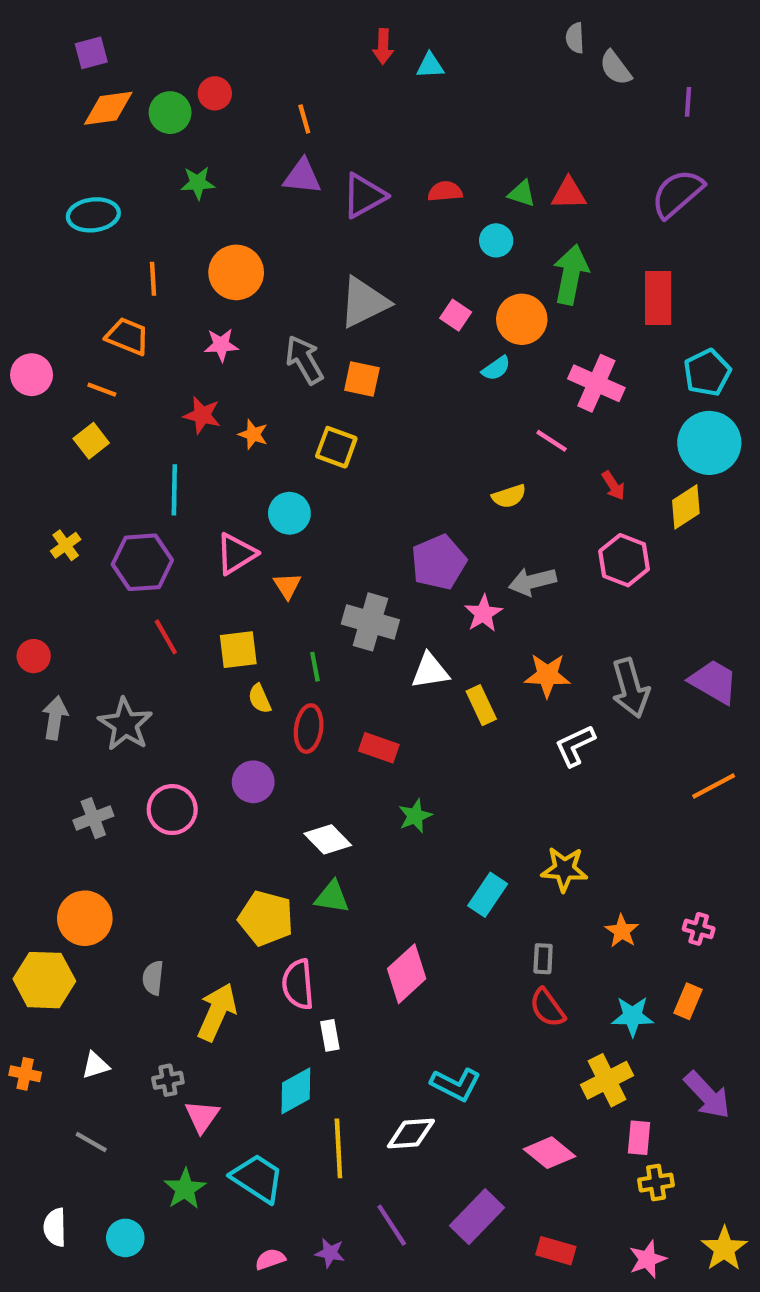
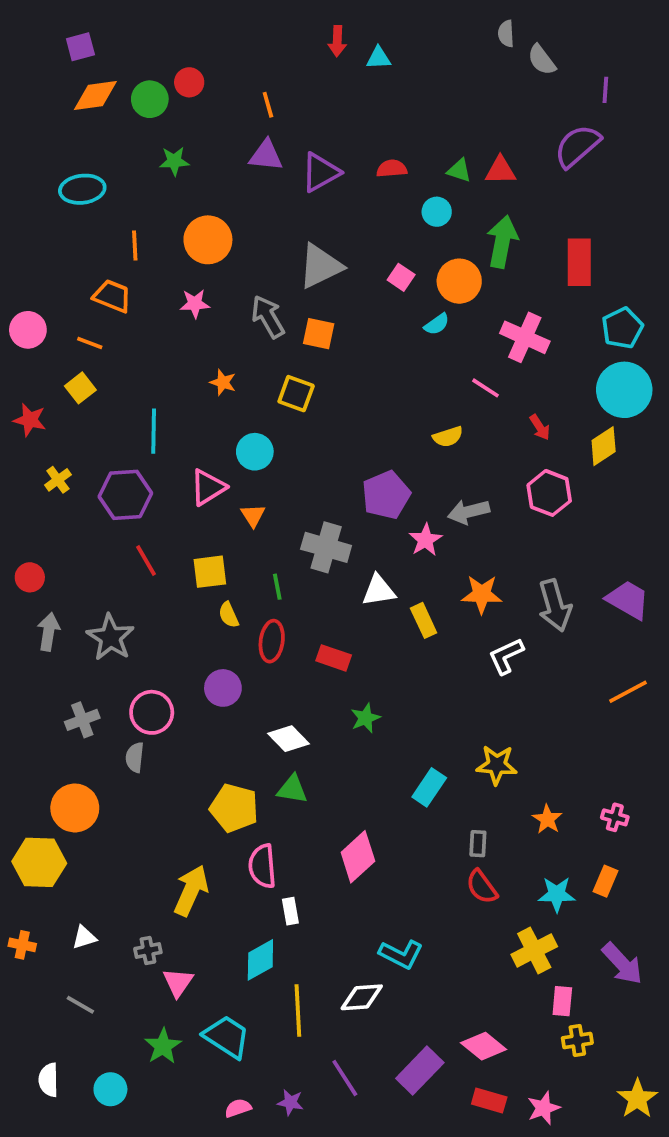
purple semicircle: (677, 194) -> (577, 146), moved
red star: (202, 415) -> (30, 420), moved
gray semicircle: (153, 978) -> (135, 757), moved
pink diamond: (549, 1153) -> (484, 1046), moved
pink star: (647, 1259) -> (544, 1108), moved

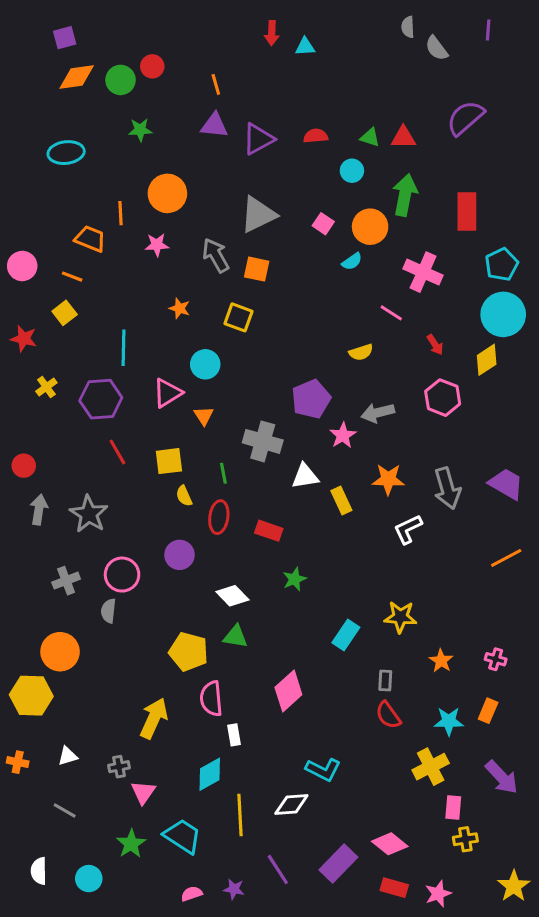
purple line: (605, 90) -> (488, 30), moved
orange line: (135, 245) -> (121, 213), moved

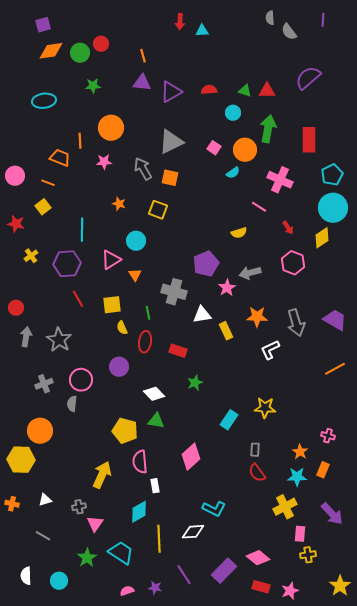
orange star: (441, 661) -> (300, 452), moved

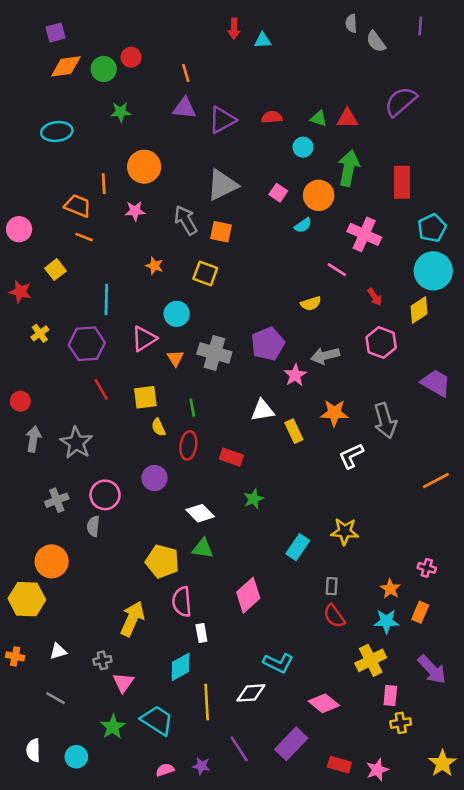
orange line: (48, 183) -> (84, 237), moved
gray cross: (174, 292) -> (214, 353), moved
purple trapezoid: (335, 320) -> (436, 383), moved
pink diamond: (258, 558) -> (324, 703), moved

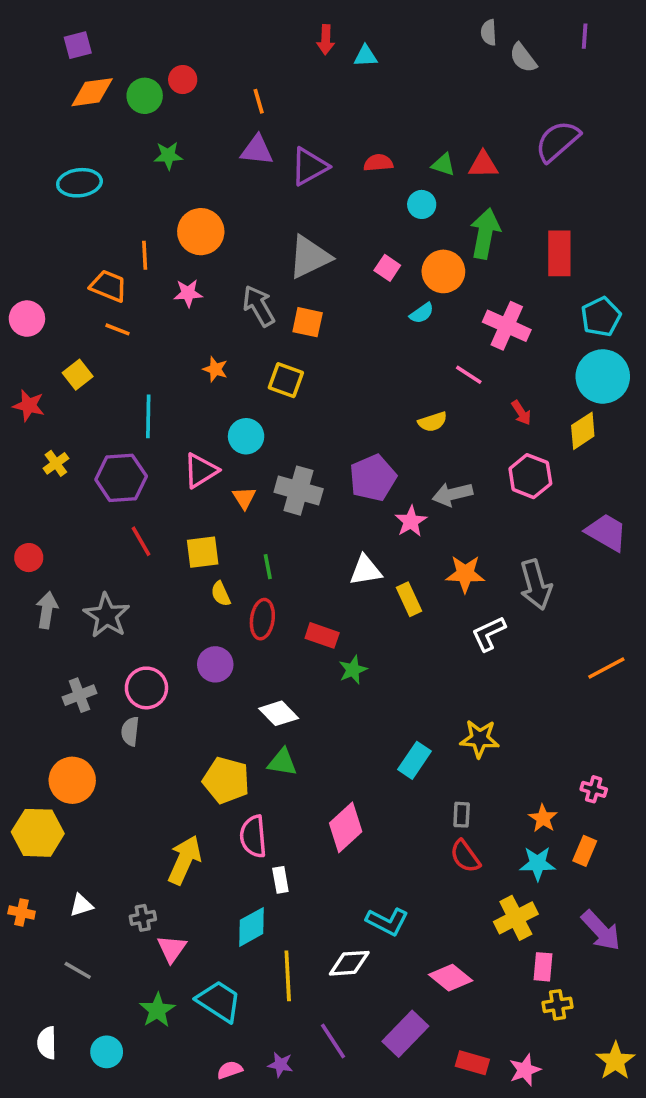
green star: (253, 499) -> (353, 670), moved

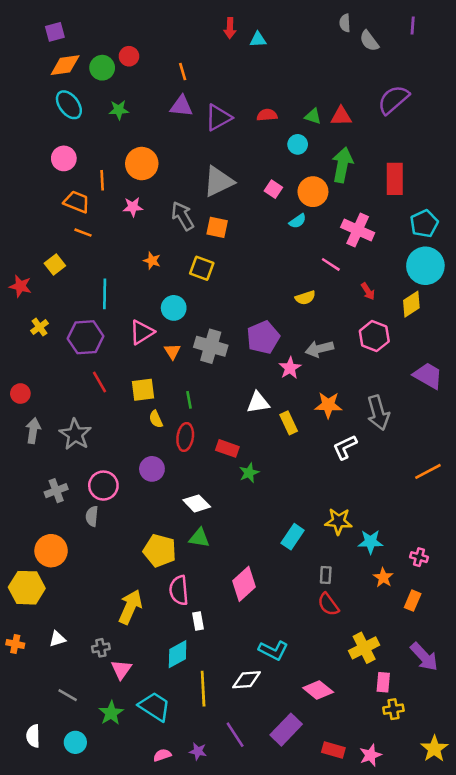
cyan ellipse: (79, 183) -> (69, 105), moved, turned 60
pink circle: (27, 319) -> (64, 158), moved
cyan star: (538, 864) -> (370, 542), moved
gray line: (78, 970) -> (68, 695), moved

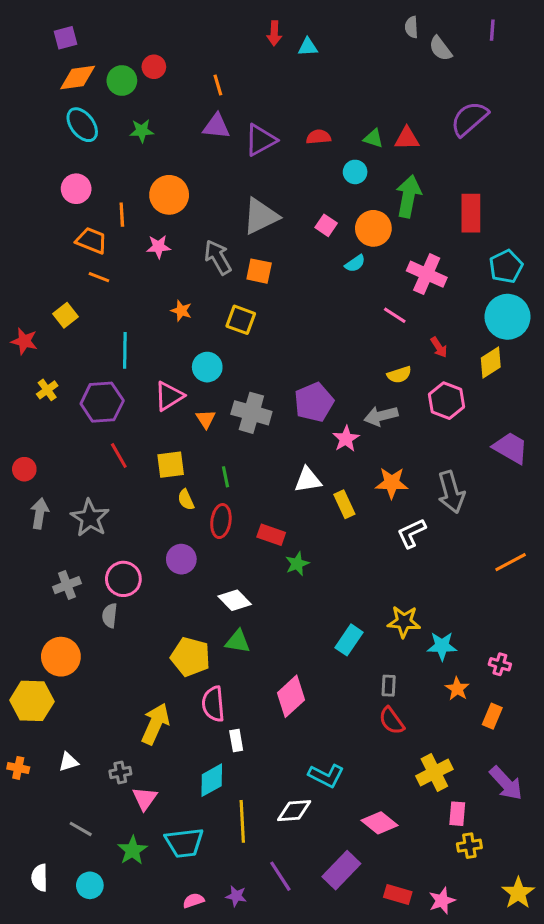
yellow semicircle: (305, 298) -> (399, 375), moved
cyan trapezoid: (155, 707) -> (184, 843), turned 140

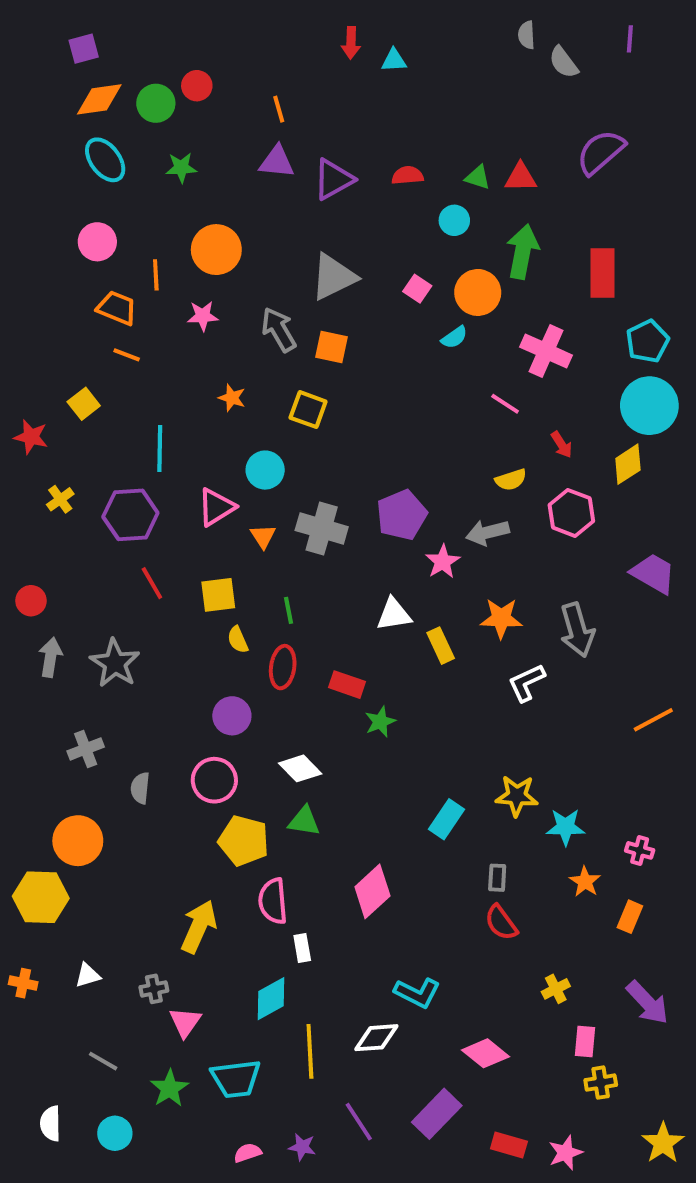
pink circle: (123, 579) -> (214, 780), moved
yellow cross: (434, 773) -> (556, 989), size x0.6

